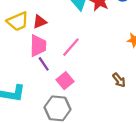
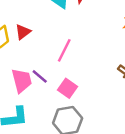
pink trapezoid: (38, 46) -> (22, 80), moved

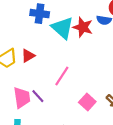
pink square: (68, 88) -> (87, 102), moved

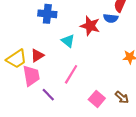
cyan triangle: (62, 28) -> (68, 41), moved, size x0.6
pink trapezoid: (22, 98) -> (31, 76), moved

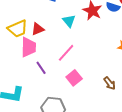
pink square: (97, 99) -> (74, 78), moved

